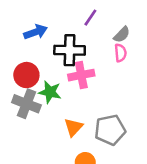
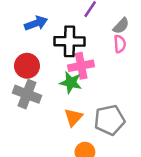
green star: (50, 92) -> (71, 83), moved

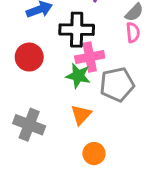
gray cross: (27, 94) -> (29, 125), moved
gray pentagon: (109, 120) -> (117, 84), moved

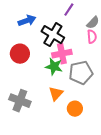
black cross: (77, 30) -> (53, 35), turned 30
orange circle: (94, 154) -> (75, 109), moved

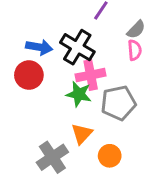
blue arrow: (27, 21) -> (39, 47), moved, turned 30
gray cross: (20, 101) -> (52, 157), moved, turned 35

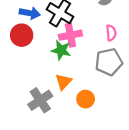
pink semicircle: (135, 50) -> (111, 33), moved
gray pentagon: (118, 103) -> (109, 62), moved

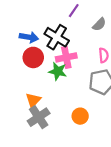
red circle: (22, 35) -> (33, 57), moved
orange triangle: (63, 82) -> (33, 100), moved

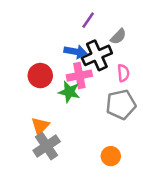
blue arrow: (29, 37) -> (76, 52), moved
black cross: (57, 37) -> (97, 55), moved, turned 35
orange circle: (80, 116) -> (111, 156), moved

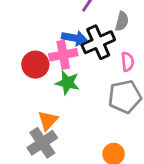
gray semicircle: (118, 37) -> (122, 21), turned -30
pink cross: (79, 76) -> (63, 55), moved
orange triangle: (40, 126) -> (48, 120), moved

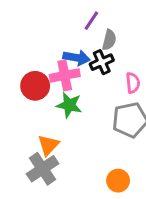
gray semicircle: (122, 21) -> (109, 40), moved
black cross: (98, 42) -> (102, 62), size x0.7

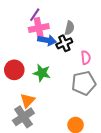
purple line: (91, 21) -> (35, 15), moved
pink cross: (65, 75) -> (39, 28), moved
red circle: (35, 86) -> (14, 70), moved

